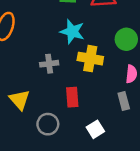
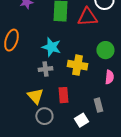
cyan star: (72, 32) -> (51, 47), moved
yellow triangle: (20, 100) -> (35, 96), moved
gray rectangle: (124, 101) -> (98, 105), moved

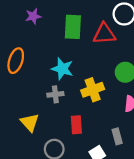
yellow cross: (77, 65) -> (93, 90), turned -30
yellow triangle: (35, 96) -> (30, 122), moved

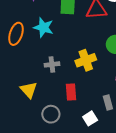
cyan star: (62, 69) -> (43, 27), moved

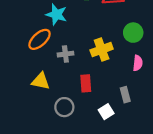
orange ellipse: (16, 34) -> (40, 39), moved, turned 30
yellow triangle: (29, 90) -> (41, 81), turned -36

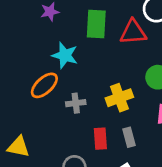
yellow triangle: (41, 81) -> (18, 147), moved
gray rectangle: (125, 95) -> (129, 137), moved

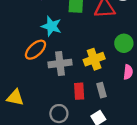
gray cross: (76, 103) -> (60, 64), size x1.5

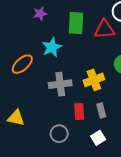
cyan star: (51, 26) -> (52, 47), turned 30
orange ellipse: (35, 50) -> (22, 64), moved

